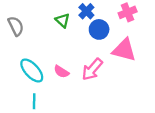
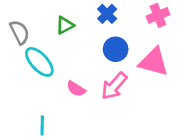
green triangle: (63, 20) -> (65, 25), moved, turned 49
blue circle: (99, 29) -> (116, 49), moved
cyan ellipse: (32, 71) -> (39, 62), moved

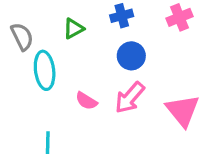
blue cross: (107, 14) -> (122, 16), turned 30
cyan ellipse: (39, 62) -> (45, 70), turned 36
pink triangle: (154, 62) -> (183, 110), moved, turned 36

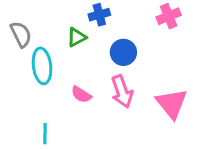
blue cross: (122, 16) -> (99, 15), moved
green triangle: (73, 29) -> (77, 37), moved
pink arrow: (130, 98) -> (122, 92), turned -60

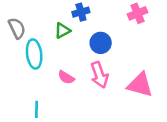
pink triangle: (172, 104) -> (140, 85), turned -36

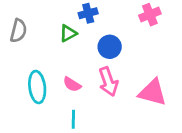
gray semicircle: (17, 28) -> (18, 31), turned 40
cyan ellipse: (34, 54) -> (37, 87), moved
cyan line: (37, 109) -> (73, 119), moved

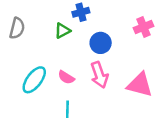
pink cross: (150, 15) -> (144, 27), moved
cyan ellipse: (37, 87) -> (34, 80), turned 44

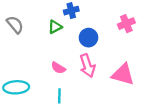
gray semicircle: (17, 28) -> (15, 25), turned -54
cyan ellipse: (34, 80) -> (16, 87), moved, turned 50

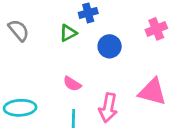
pink arrow: (87, 66) -> (108, 108), moved, turned 30

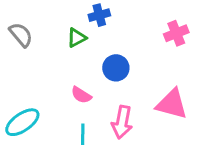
blue circle: (110, 46) -> (116, 68), moved
cyan ellipse: (20, 108) -> (22, 122), turned -32

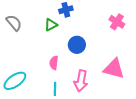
pink cross: (176, 33) -> (117, 22), turned -35
pink semicircle: (81, 95) -> (54, 63), turned 64

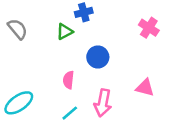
pink triangle: (114, 69) -> (145, 88), size x0.7
cyan line: (55, 89) -> (70, 113), turned 48

